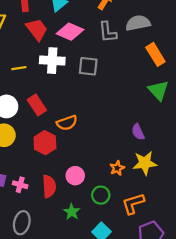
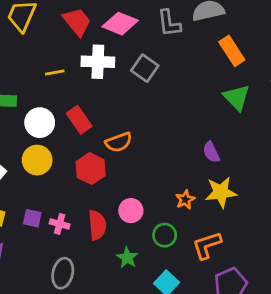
gray square: (88, 66) -> (145, 68), turned 30

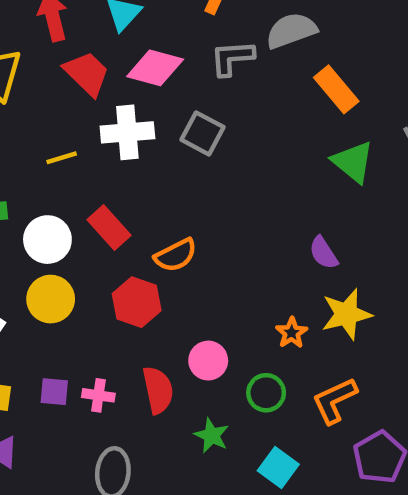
gray L-shape: (169, 23) -> (232, 58), turned 100

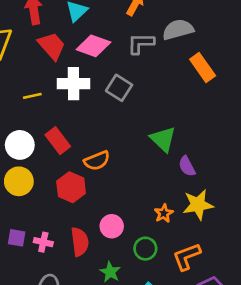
green triangle: (353, 162) -> (163, 139), moved

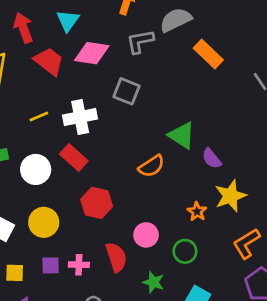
white cross: (73, 84) -> (80, 117), moved
orange semicircle: (97, 161) -> (152, 166), moved
yellow circle: (19, 181) -> (44, 222), moved
orange L-shape: (187, 257) -> (246, 244), moved

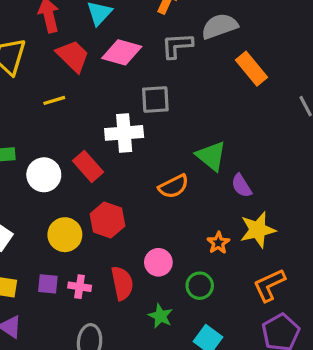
gray square: (126, 91) -> (155, 100), turned -32
yellow line: (39, 117) -> (54, 100), moved
white cross: (80, 117) -> (124, 133), moved
yellow circle: (44, 222) -> (65, 235), moved

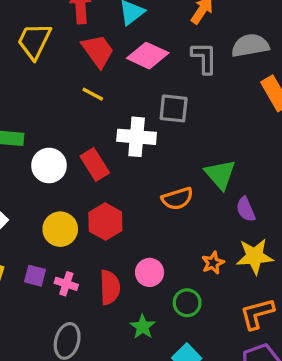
gray L-shape: (177, 46) -> (204, 58), turned 84
yellow line: (54, 100) -> (93, 94), moved, turned 35

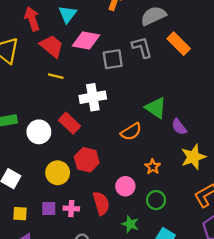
gray L-shape: (204, 58) -> (142, 47), moved
gray square: (174, 108) -> (113, 59), moved
orange star: (213, 263) -> (153, 167), moved

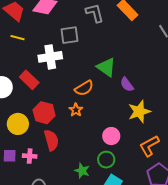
gray square: (113, 59) -> (69, 35), moved
orange star: (153, 167) -> (76, 110), moved
pink circle: (125, 186) -> (111, 136), moved
green circle: (156, 200) -> (106, 160), moved
red semicircle: (101, 203) -> (51, 140), moved

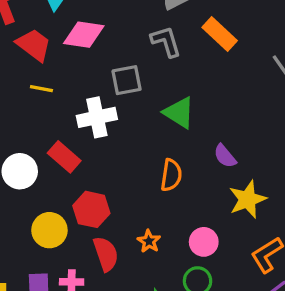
green triangle: (106, 67) -> (179, 113), moved
orange semicircle: (84, 88) -> (171, 175), moved, turned -48
orange star: (76, 110) -> (149, 241), moved

